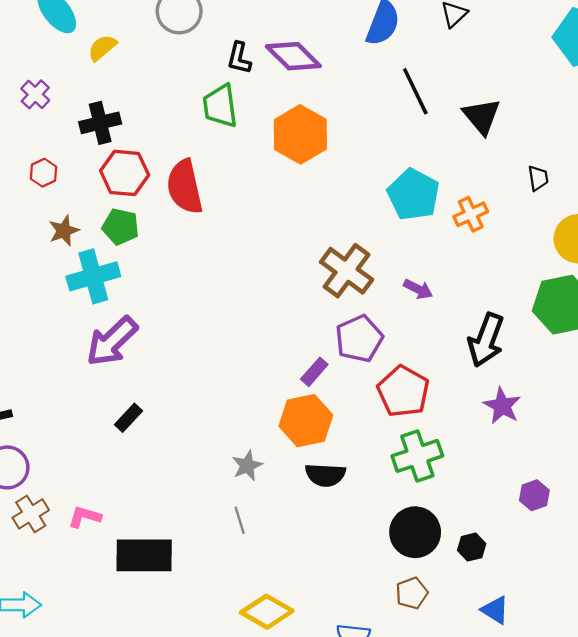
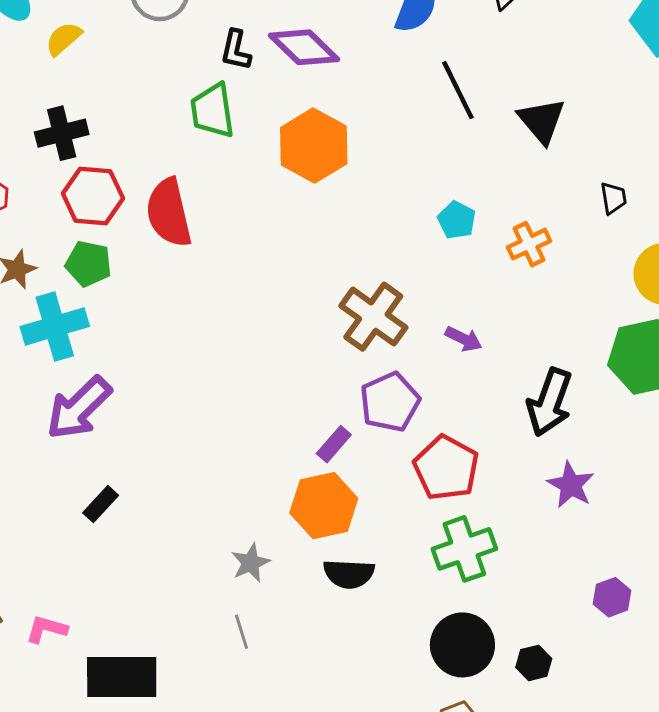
cyan pentagon: (413, 195) -> (457, 220), size x0.6

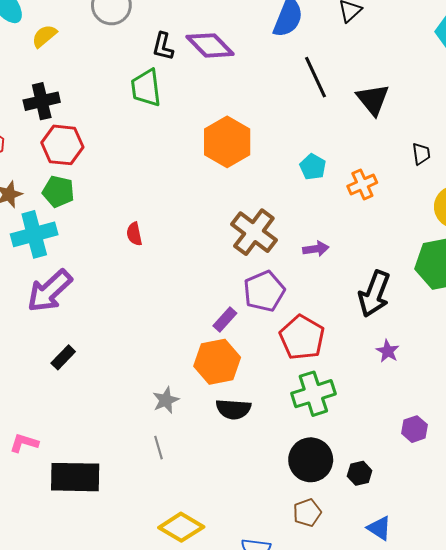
orange hexagon: (314, 146) -> (227, 142), moved
red semicircle: (169, 213) -> (134, 234), moved, size x0.5
purple arrow: (464, 339) -> (316, 249), turned -35
purple star: (571, 485) -> (388, 351), size x0.7

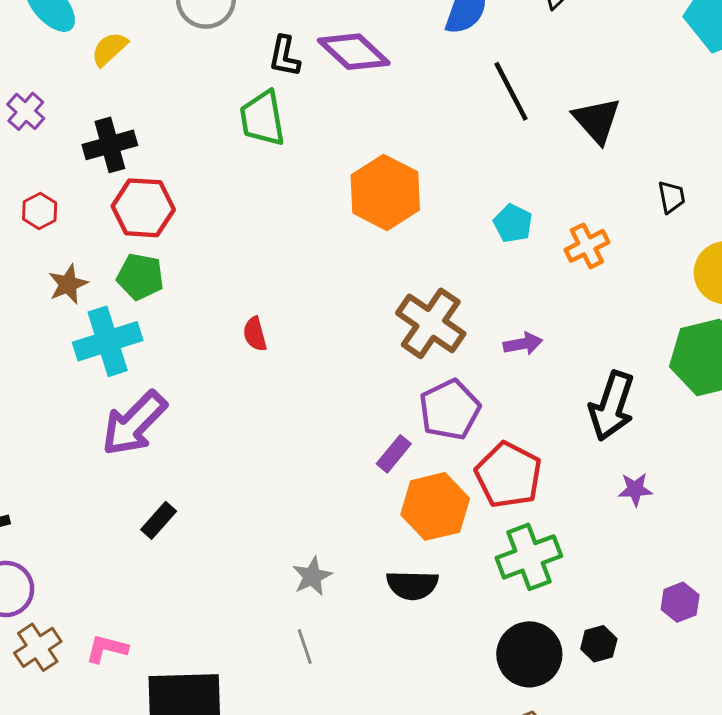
purple star: (388, 351) -> (635, 489), turned -30
orange hexagon: (217, 362) -> (435, 506), moved
black hexagon: (360, 473) -> (599, 644), moved

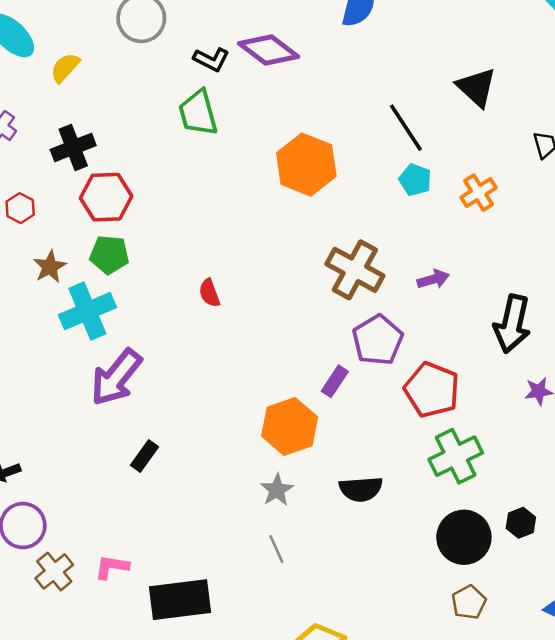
black L-shape: (285, 56) -> (211, 59), turned -69
black line: (511, 91) -> (406, 128), moved
orange hexagon: (435, 506) -> (290, 427), moved

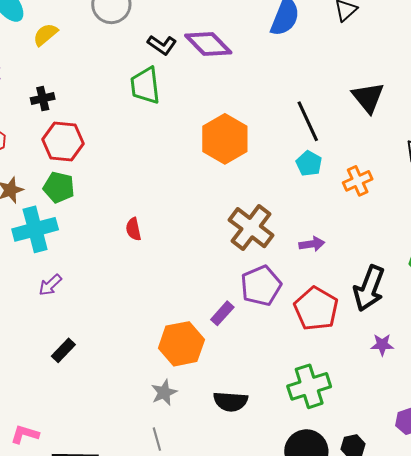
black cross: (73, 147) -> (43, 99), size x0.7
purple arrow: (116, 377) -> (50, 285), size x0.5
red pentagon: (432, 390) -> (316, 309), moved

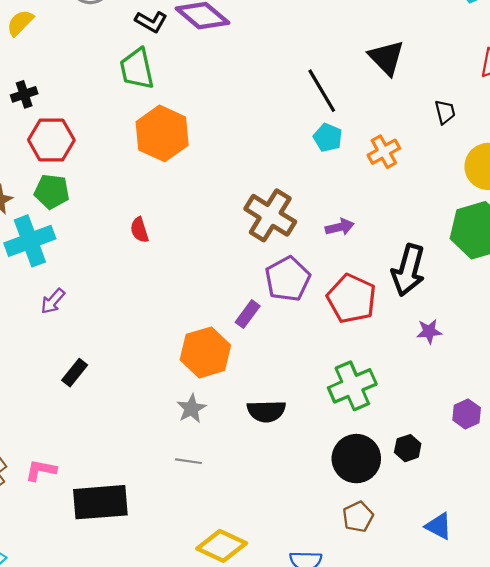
orange hexagon: (225, 139) -> (162, 133), moved
gray line: (157, 439) -> (188, 461), turned -60

